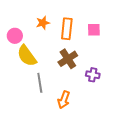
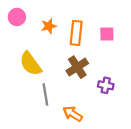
pink circle: (15, 36) -> (17, 17), moved
orange arrow: (64, 100) -> (73, 114), turned 102

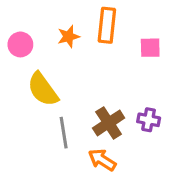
pink circle: (17, 17) -> (20, 44), moved
orange rectangle: (76, 33) -> (107, 25), moved
brown cross: (77, 67) -> (109, 123), moved

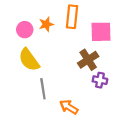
pink circle: (20, 44) -> (25, 30), moved
pink square: (150, 48) -> (101, 32), size x1.5
brown cross: (109, 123) -> (88, 60), moved

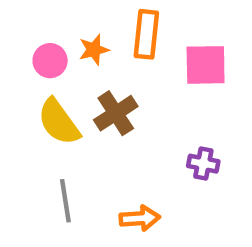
brown cross: (88, 60) -> (116, 113), moved
gray line: (43, 89) -> (65, 201), moved
orange arrow: (69, 107) -> (140, 218), turned 144

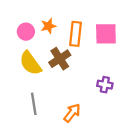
orange rectangle: (146, 34) -> (76, 34), moved
orange arrow: (140, 218) -> (72, 113), turned -48

